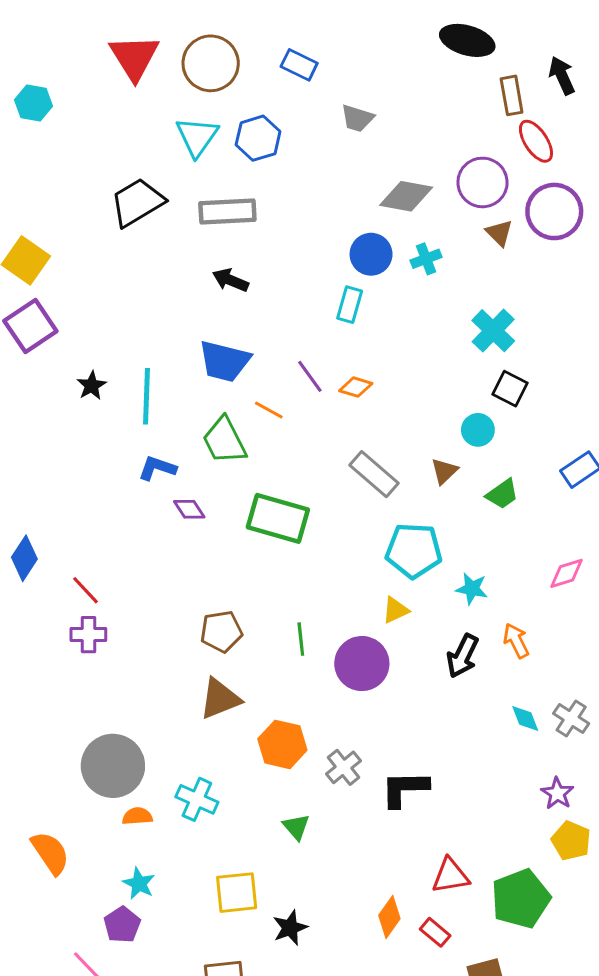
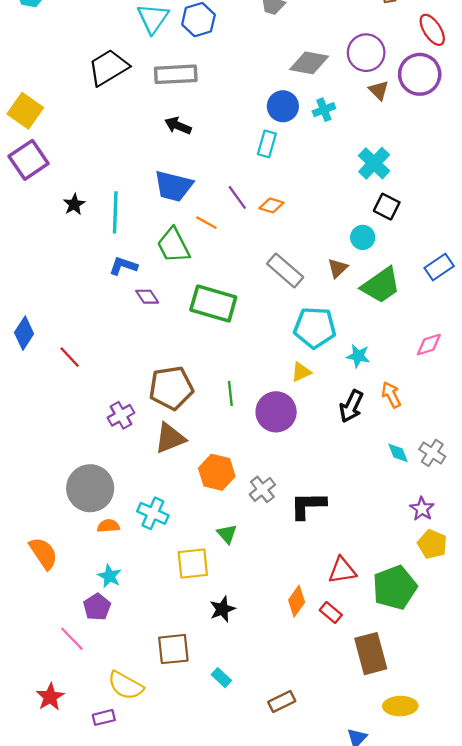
red ellipse: (536, 141) -> (432, 30), moved
green trapezoid: (502, 494) -> (381, 285), size x1.6
brown pentagon: (221, 631) -> (171, 388), size x1.4
purple cross: (88, 635) -> (121, 415), moved, turned -30
yellow square: (237, 893) -> (193, 564), moved

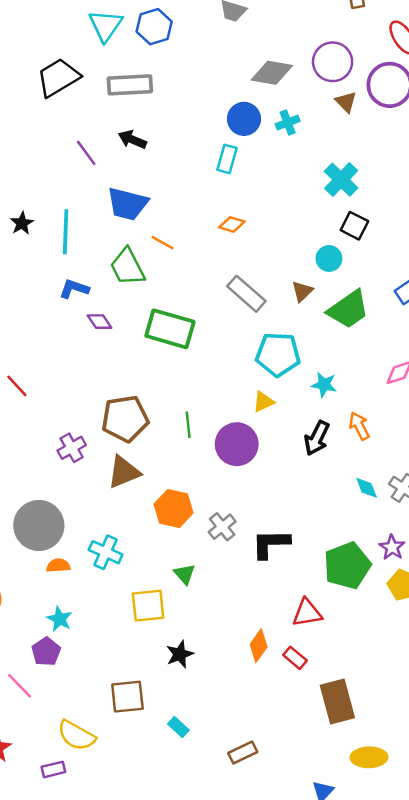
purple line: (237, 197) -> (86, 153), moved
green pentagon: (395, 587) -> (347, 566), moved

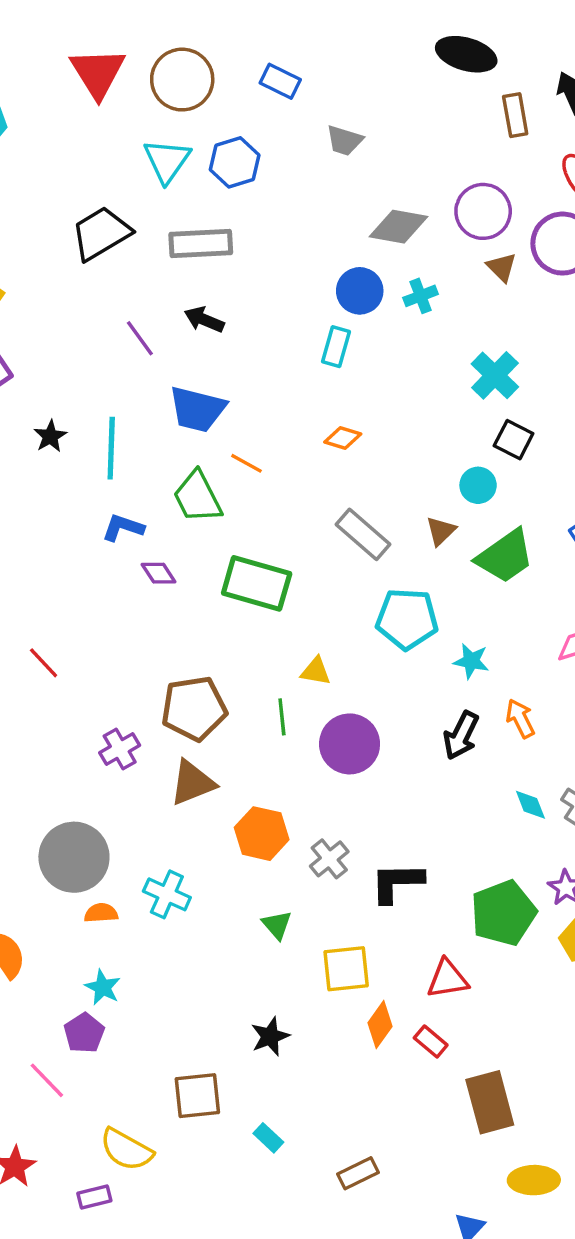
yellow triangle: (263, 402) -> (316, 671), moved, turned 35
yellow square: (148, 606) -> (346, 969), moved

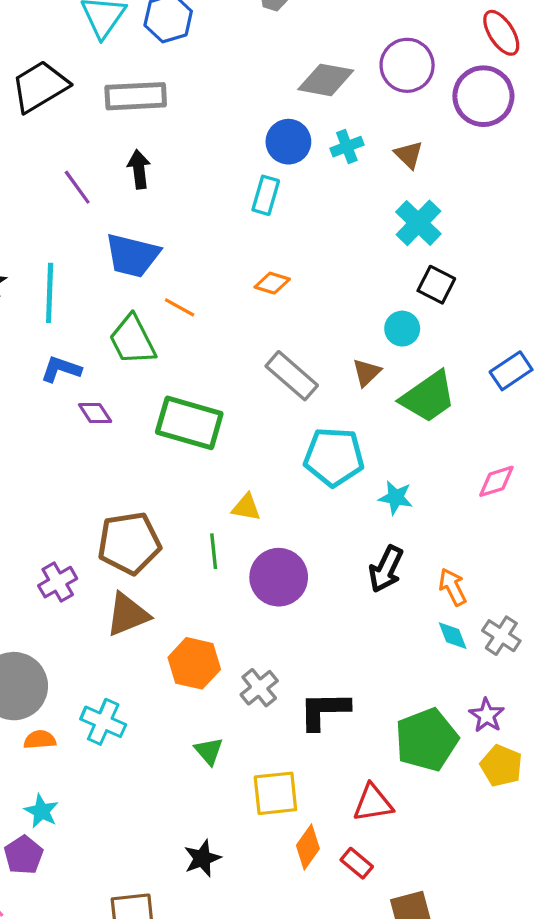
brown triangle: (502, 267) -> (409, 155), moved
black arrow: (204, 320) -> (139, 169), turned 60
orange arrow: (520, 719) -> (453, 587), moved

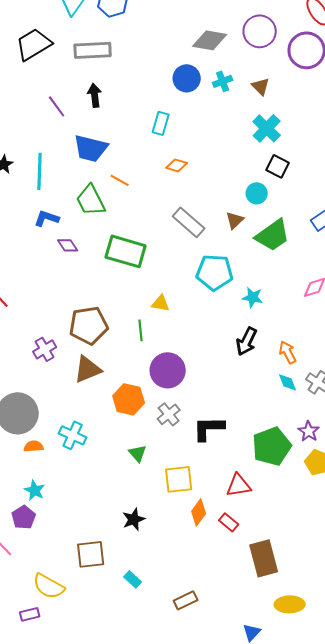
cyan rectangle: (266, 195) -> (161, 123), moved
purple circle: (279, 577) -> (168, 370), moved

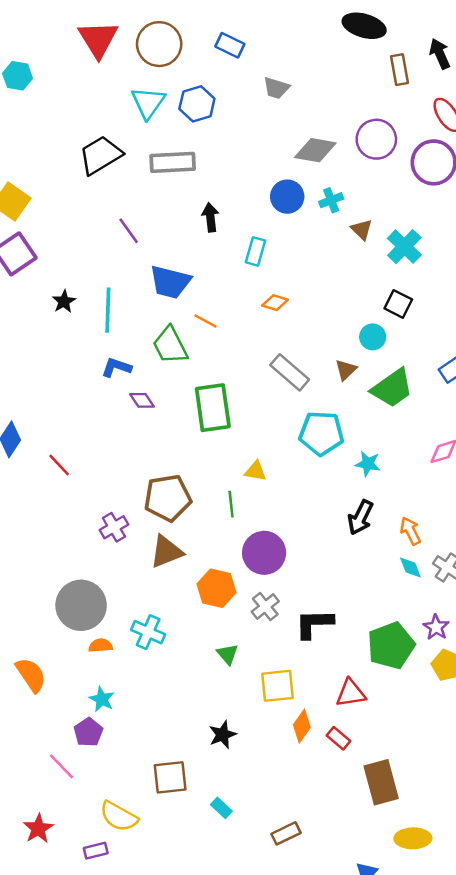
brown triangle: (261, 86) -> (362, 230), moved
black arrow: (95, 95) -> (210, 217), moved
cyan cross: (267, 128) -> (404, 247), moved
green rectangle: (126, 251) -> (213, 408), turned 66

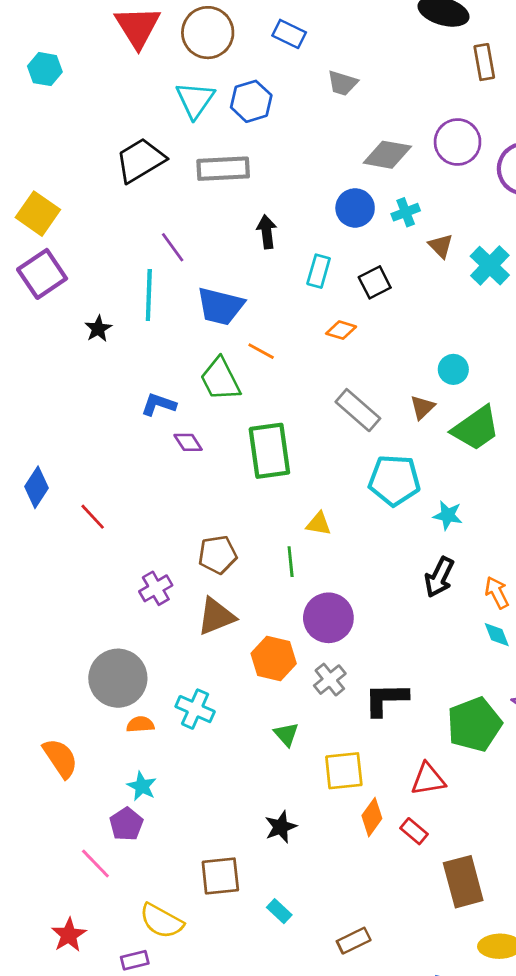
black square: (398, 304) -> (375, 282), moved, turned 36
cyan line: (108, 310) -> (149, 295), moved
brown pentagon: (168, 498) -> (218, 555), size x0.7

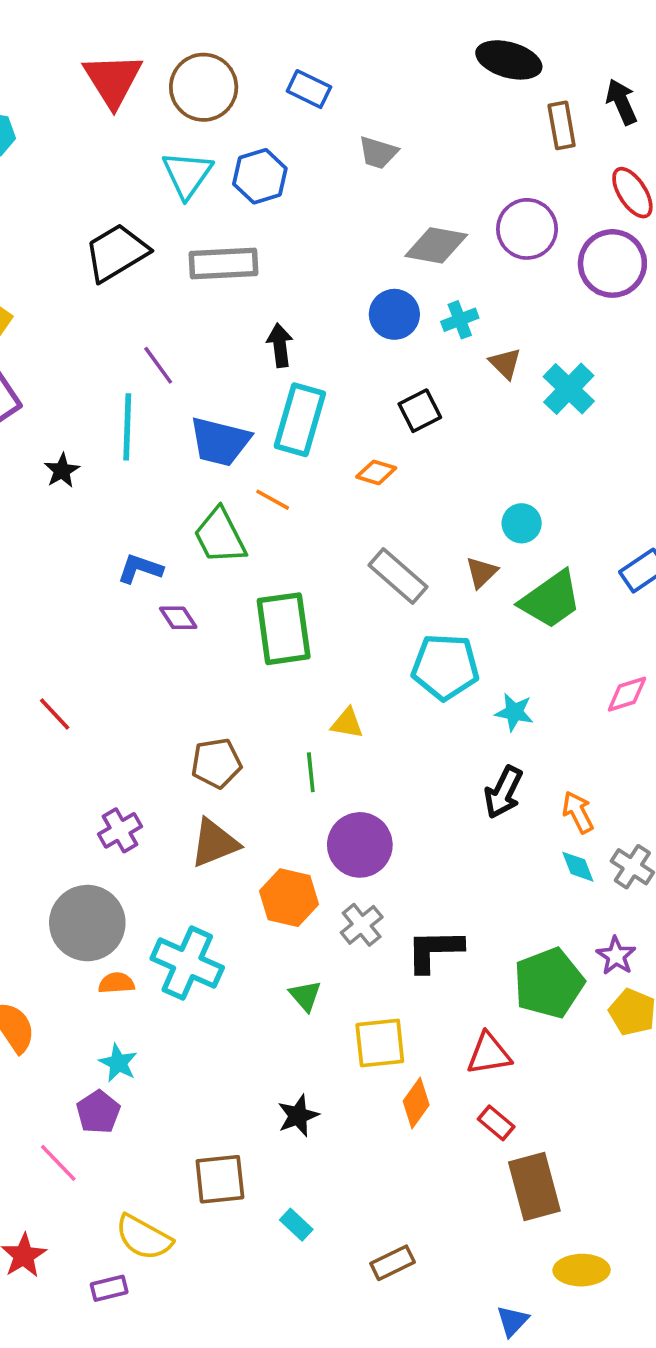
cyan rectangle: (319, 271) -> (300, 420), moved, size x1.6
purple cross: (156, 588) -> (120, 830), moved
cyan cross: (195, 709) -> (187, 963), size x1.4
red rectangle: (414, 831) -> (496, 1123), moved

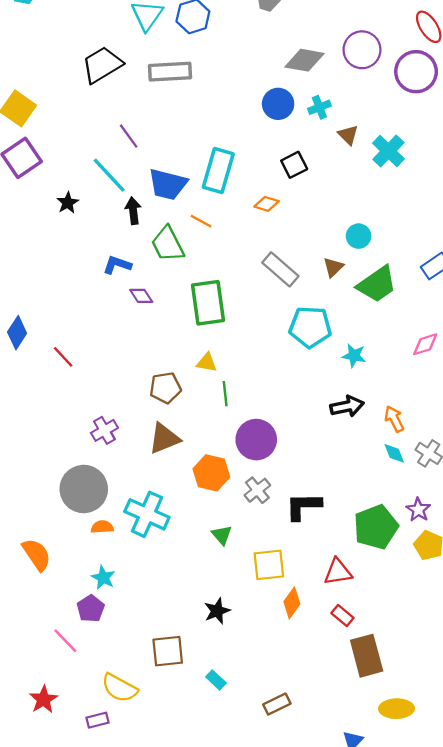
black arrow: (280, 345) -> (133, 211), moved
cyan line: (127, 427) -> (109, 175), turned -45
yellow triangle: (347, 723) -> (207, 363), moved
black arrow: (503, 792) -> (347, 406), turned -128

